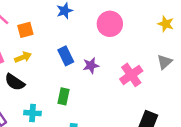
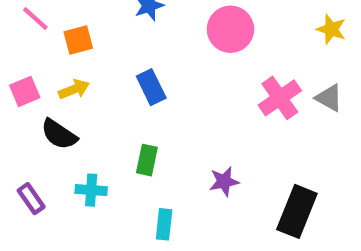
gray triangle: (165, 62) -> (329, 98), turned -49
purple star: (91, 65) -> (224, 181), moved
pink cross: (131, 75) -> (280, 98), moved

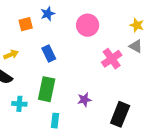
orange square: (78, 40) -> (26, 24), moved
gray triangle: (329, 98) -> (136, 46), moved
green rectangle: (147, 160) -> (47, 89), size x1.6

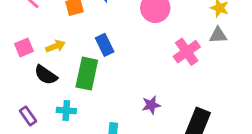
gray triangle: (136, 46) -> (218, 35), turned -32
green rectangle: (47, 89) -> (87, 74), moved

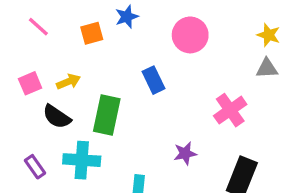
blue rectangle: (105, 45) -> (153, 80), moved
pink cross: (187, 52) -> (230, 110), moved
cyan cross: (66, 111) -> (82, 160), size x1.5

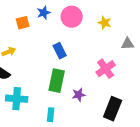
pink circle: (190, 35) -> (72, 17), moved
yellow star: (269, 35) -> (105, 23), moved
green rectangle: (107, 115) -> (57, 81), moved

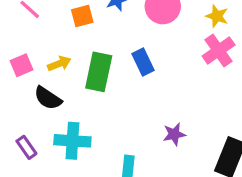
pink cross: (106, 69) -> (219, 51), moved
green rectangle: (57, 81) -> (99, 72), moved

